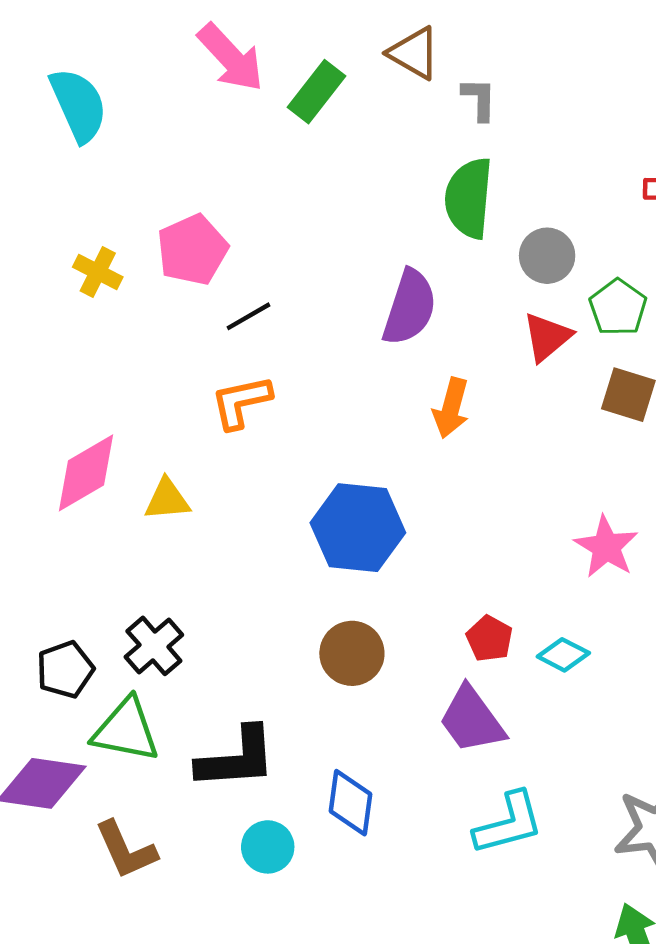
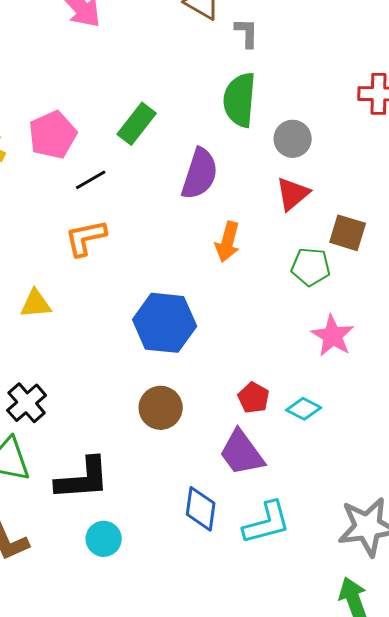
green rectangle: (316, 92) -> (137, 124), moved
green pentagon: (618, 307) -> (311, 267), moved, turned -30
blue diamond: (350, 803) -> (201, 509), moved

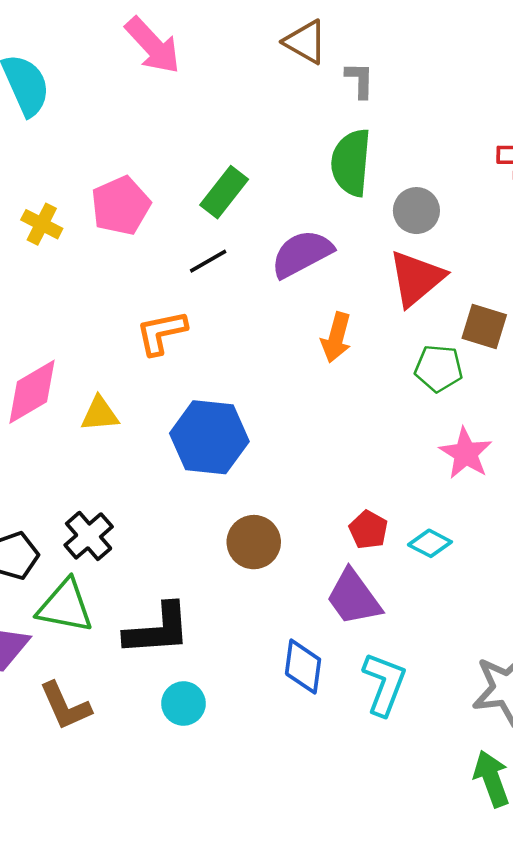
purple semicircle: (200, 174) -> (302, 254), turned -136
black line: (91, 180) -> (208, 261), moved
red triangle: (293, 194) -> (416, 278), size x1.4
blue hexagon: (165, 323) -> (209, 437), moved
cyan L-shape: (267, 523) -> (384, 684), turned -54

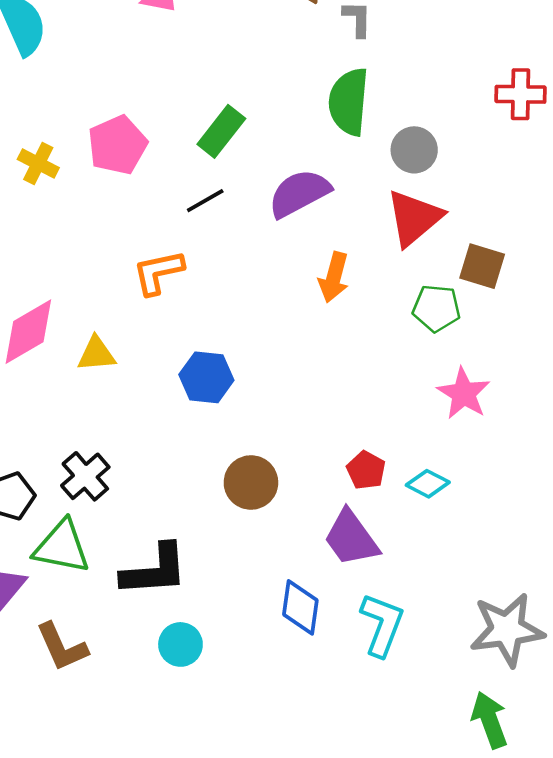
blue hexagon: (209, 437) -> (206, 377), size x0.7

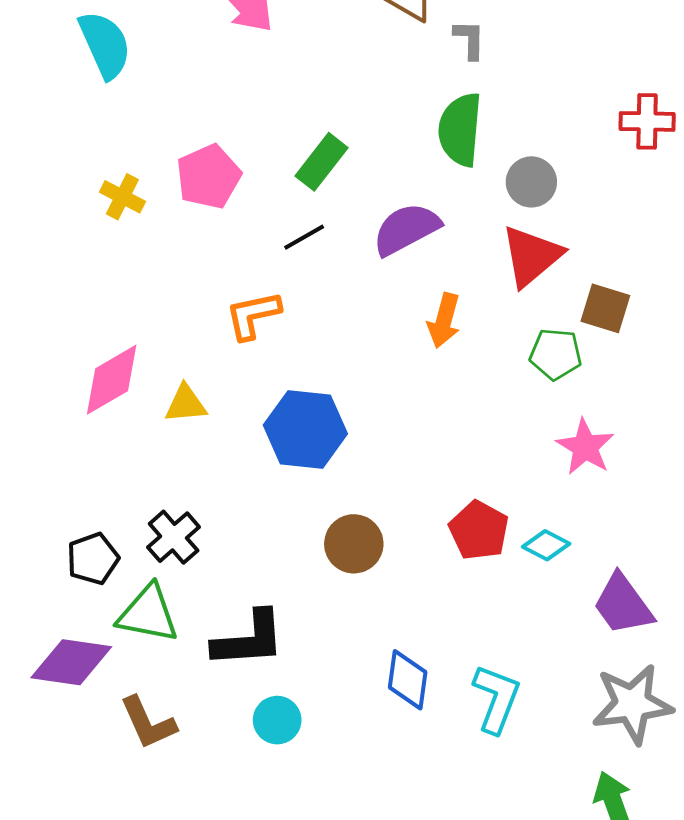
blue hexagon: (206, 377) -> (305, 429), size x1.4
red pentagon: (366, 470) -> (479, 530), size x1.4
purple trapezoid: (351, 538) -> (623, 604), moved

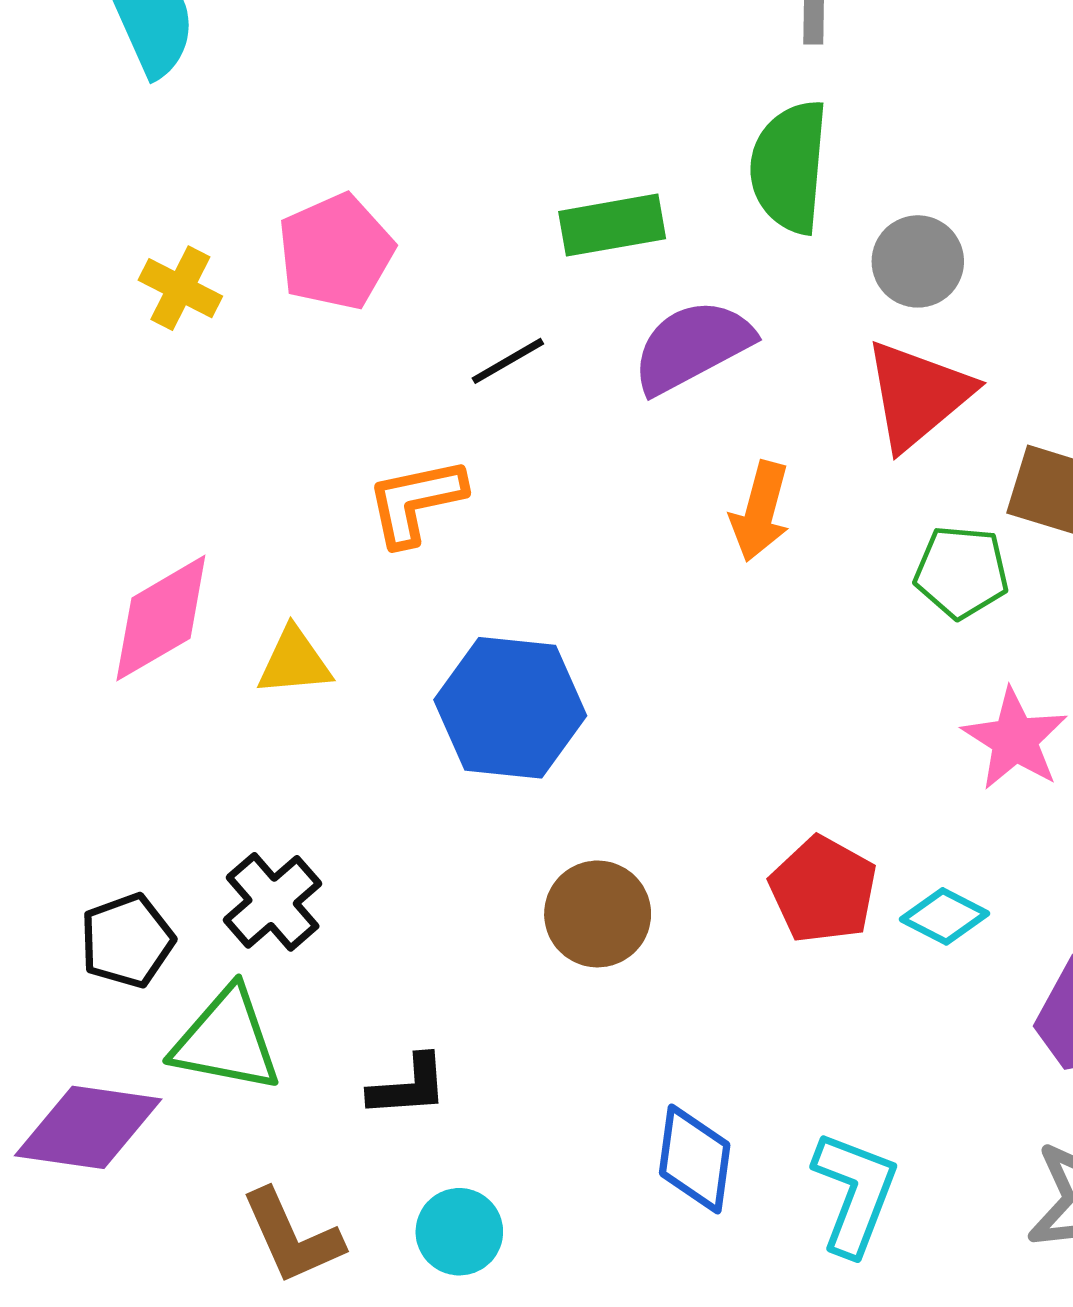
green rectangle: (322, 162) -> (612, 225), moved, turned 42
black L-shape: (249, 639) -> (408, 1086), size x0.6
brown L-shape: (148, 723) -> (292, 1237), moved

